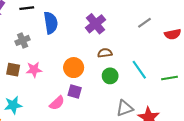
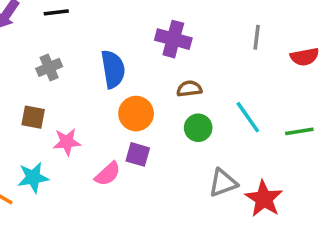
blue semicircle: (51, 23) -> (113, 69), moved
gray line: (144, 23) -> (257, 37), turned -48
purple cross: (96, 24) -> (173, 39), turned -36
pink star: (34, 70) -> (67, 142), moved

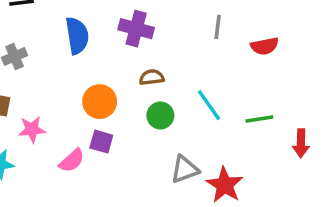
blue semicircle: (113, 69) -> (77, 36), moved

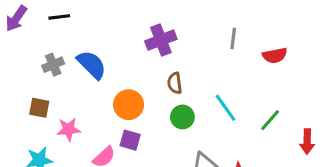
purple cross: (136, 29) -> (161, 40), turned -36
blue semicircle: (77, 36) -> (92, 65), moved, turned -36
brown semicircle: (152, 77) -> (175, 83), turned -90
green line: (259, 119) -> (270, 120), turned -40

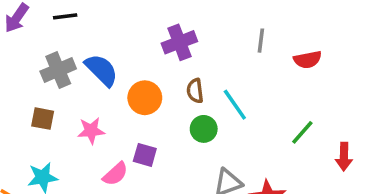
gray cross: (53, 65) -> (58, 70), size x1.4
orange circle: (129, 105) -> (145, 98), moved
cyan line: (226, 108) -> (235, 105), moved
pink star: (69, 129) -> (91, 131), moved

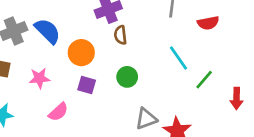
brown semicircle: (195, 91) -> (120, 35), moved
cyan line: (235, 105) -> (178, 58), moved
purple square: (145, 155) -> (87, 85), moved

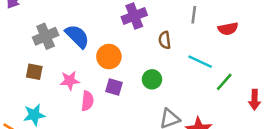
brown semicircle: (120, 35) -> (165, 40), moved
cyan line: (178, 58) -> (200, 62), turned -30
pink semicircle: (58, 112) -> (87, 101), moved, turned -42

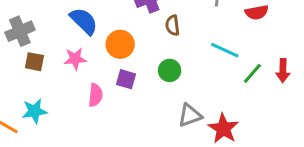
gray cross: (46, 36) -> (20, 31), moved
brown semicircle: (165, 40) -> (172, 25), moved
pink star: (70, 81) -> (75, 59), moved
red arrow: (255, 100) -> (283, 70), moved

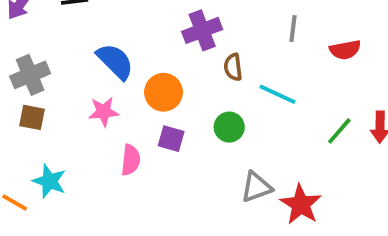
cyan line: (225, 50) -> (278, 94), moved
brown square: (34, 62) -> (32, 117), moved
cyan star: (34, 111) -> (49, 181), turned 30

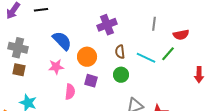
brown semicircle: (233, 67) -> (120, 52), moved
gray cross: (30, 75) -> (18, 48), turned 36
green line: (339, 131) -> (168, 54), moved

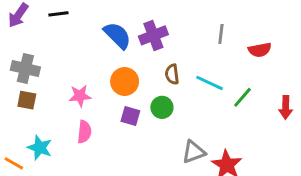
blue semicircle: (62, 41) -> (117, 35), moved
green line: (168, 54) -> (243, 97), moved
green circle: (121, 75) -> (162, 107), moved
pink semicircle: (70, 92) -> (84, 132), moved

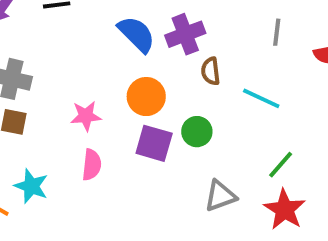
brown semicircle: (172, 74) -> (211, 71), moved
green line: (243, 97) -> (281, 165), moved
purple square: (130, 116) -> (154, 143), size x1.4
gray triangle: (194, 152) -> (220, 196), moved

